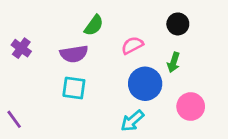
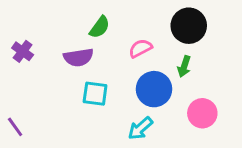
black circle: (178, 24) -> (189, 26), size x1.5
cyan square: (74, 88) -> (95, 94), moved

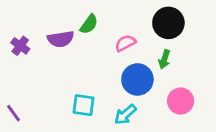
purple semicircle: (78, 57) -> (61, 39), moved
cyan square: (95, 94) -> (84, 105), moved

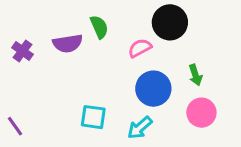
black circle: (168, 23) -> (170, 22), moved
green semicircle: (89, 24) -> (99, 27), turned -60
green arrow: (164, 59) -> (195, 75), moved, turned -36

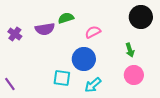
black circle: (170, 22) -> (141, 17), moved
green semicircle: (99, 27) -> (66, 18), turned -84
blue circle: (153, 89) -> (84, 59), moved

